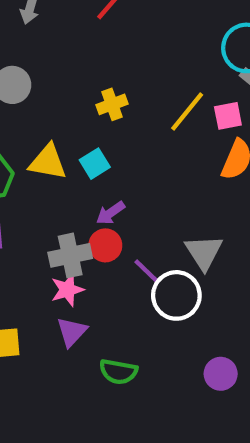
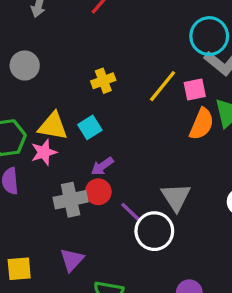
pink star: (67, 290) -> (44, 152), moved

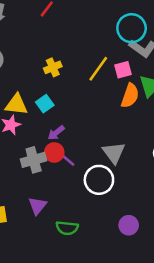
purple line: (131, 212) -> (67, 159), moved

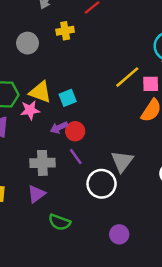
yellow cross: (53, 67) -> (65, 31), moved
purple arrow: (56, 133) -> (59, 128), moved
red circle: (54, 152) -> (75, 131), moved
gray cross: (34, 160) -> (42, 163), moved

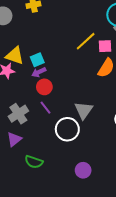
purple arrow: (59, 128) -> (39, 72), moved
gray cross: (42, 163) -> (18, 114), turned -30

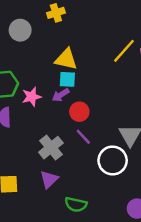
yellow triangle: (15, 56) -> (66, 59), moved
cyan square: (37, 60) -> (67, 79), turned 32
purple arrow: (39, 72) -> (61, 95), moved

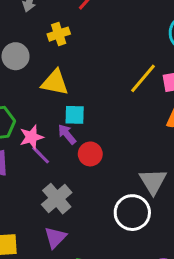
yellow triangle: (66, 59) -> (55, 82), moved
purple arrow: (61, 95) -> (67, 134), turned 84
purple line: (83, 137) -> (41, 155), moved

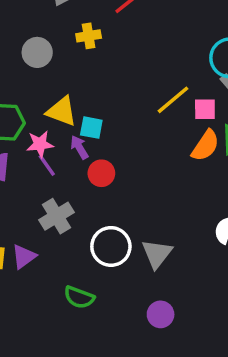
yellow triangle: (55, 82) -> (62, 111), moved
gray triangle: (153, 181) -> (157, 254), moved
white circle: (132, 213) -> (111, 246), moved
purple triangle: (55, 237) -> (24, 257), moved

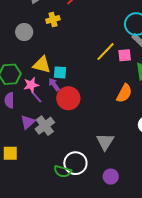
orange semicircle: (205, 146) -> (124, 93), moved
red circle: (101, 173) -> (68, 98), size x1.5
white circle: (111, 246) -> (75, 163), moved
purple triangle: (24, 257) -> (28, 122), moved

